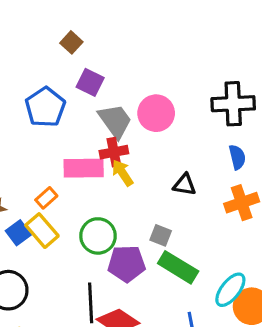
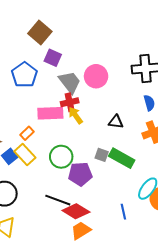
brown square: (71, 42) -> (40, 32), size x1.6
green rectangle: (178, 267) -> (122, 158), moved
black line: (91, 303) -> (58, 200), turned -65

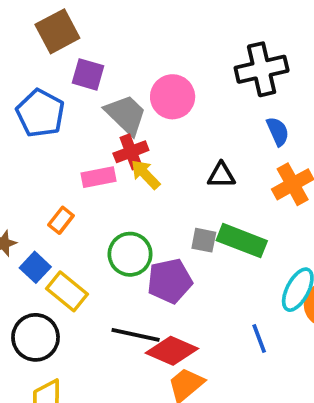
brown square: (40, 32) -> (57, 31), turned 30
pink rectangle: (50, 113) -> (98, 177), size x0.7
yellow rectangle: (25, 154) -> (67, 291), moved

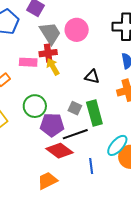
green rectangle: (242, 241) -> (94, 113), turned 40
black line: (136, 335) -> (75, 134), moved, turned -45
red diamond: (172, 351) -> (59, 151), moved

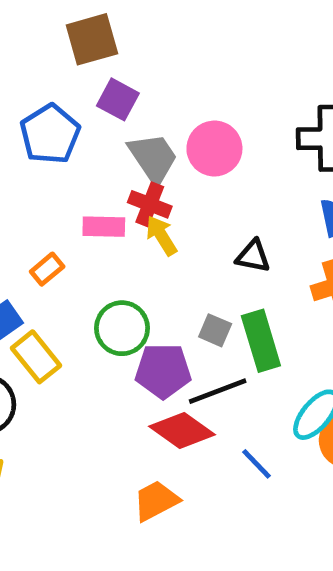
red cross: (48, 53) -> (150, 204), turned 30
blue line: (91, 166) -> (257, 464), turned -35

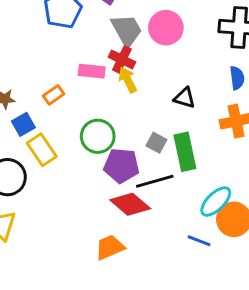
blue line: (257, 464) -> (199, 241), moved, turned -30

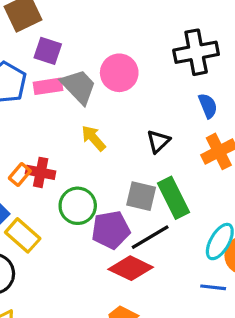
red cross: (122, 59) -> (41, 172), moved
pink rectangle: (92, 71) -> (48, 86), moved
black triangle: (185, 98) -> (158, 141), turned -45
gray square: (156, 143) -> (141, 196), size x1.4

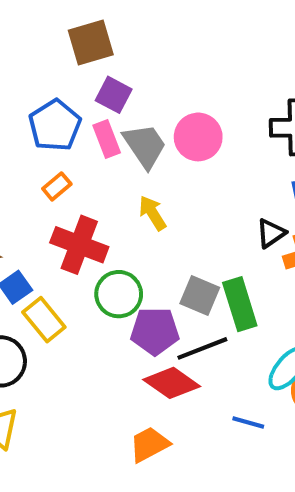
pink rectangle: (48, 86) -> (107, 139), turned 68
black triangle: (158, 141) -> (271, 233), moved
red cross: (41, 172) -> (79, 245), size x1.5
orange rectangle: (20, 175) -> (57, 186), moved
blue line: (213, 287) -> (248, 423), moved

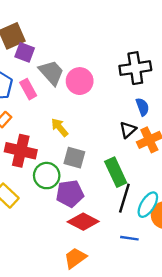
purple square: (114, 95) -> (25, 52), moved
gray trapezoid: (145, 146) -> (51, 73), moved
gray square: (200, 295) -> (74, 158), moved
black line: (202, 348) -> (124, 198), moved, turned -44

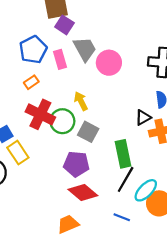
green circle: (47, 176) -> (62, 121), moved

